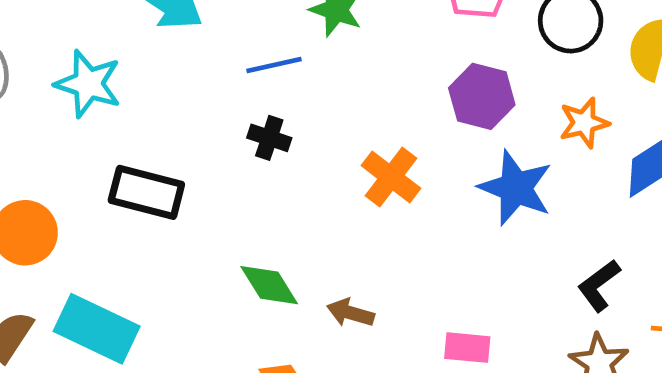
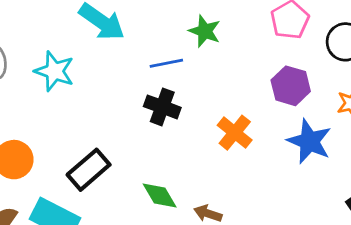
black cross: (269, 138) -> (162, 107), size x1.4
black rectangle: (146, 192) -> (89, 170), moved, turned -57

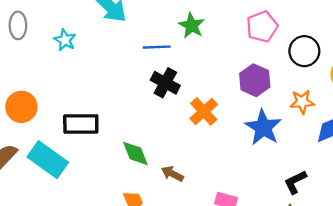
cyan star: (54, 71) -> (65, 40), size x0.7
black cross: (162, 107) -> (165, 83), moved
black rectangle: (89, 170) -> (81, 124), turned 32

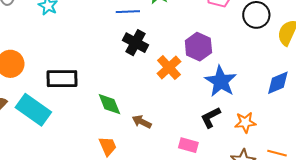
purple hexagon: (255, 80) -> (198, 47), moved
orange star: (302, 102) -> (245, 122), moved
black L-shape: (295, 182) -> (211, 117), moved

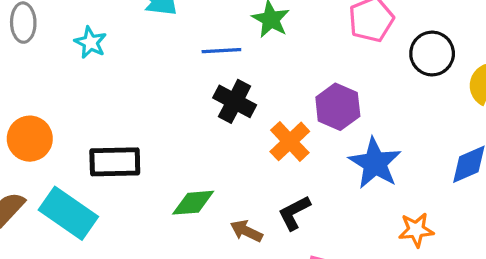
green diamond: (109, 104) -> (193, 203), turned -72
black L-shape: (211, 117) -> (294, 213), moved

